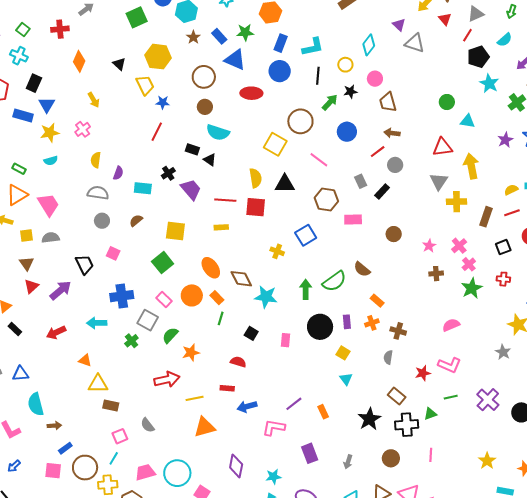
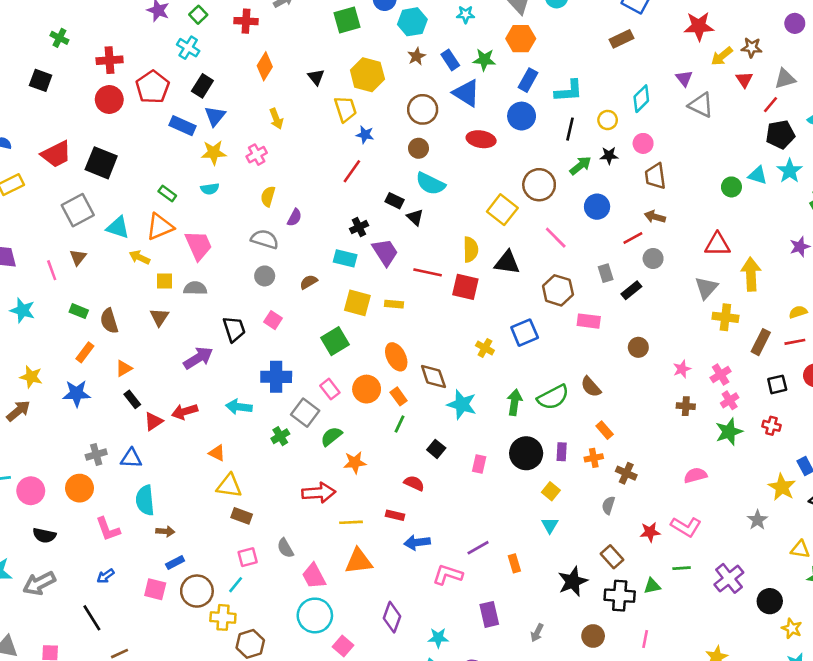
cyan triangle: (468, 121) -> (758, 175), moved
cyan rectangle: (143, 188) -> (345, 258), moved
yellow rectangle: (221, 227) -> (394, 304), moved
red triangle: (31, 286) -> (153, 421), moved
pink trapezoid: (145, 472) -> (314, 576), moved, turned -110

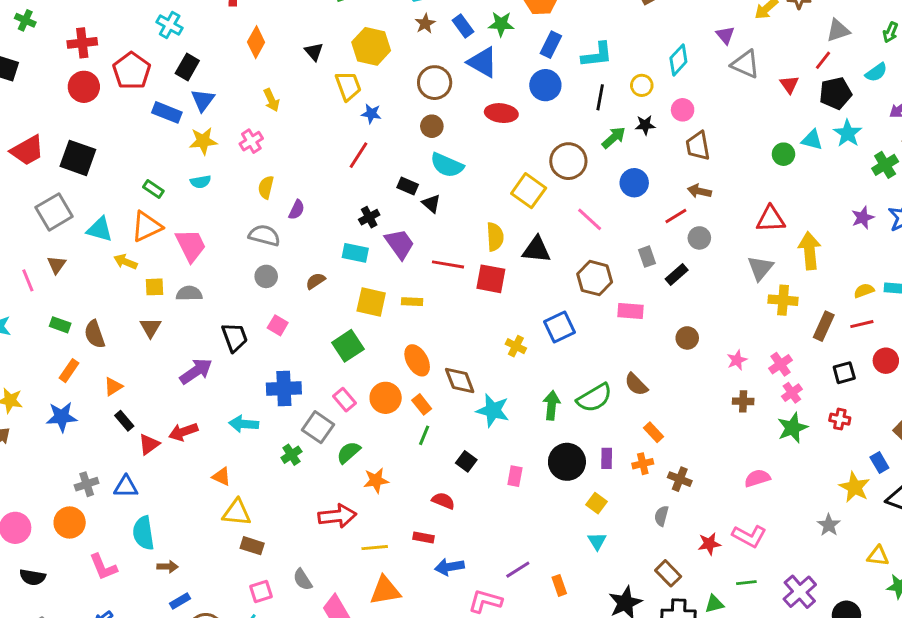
red triangle: (744, 80) -> (789, 84), moved

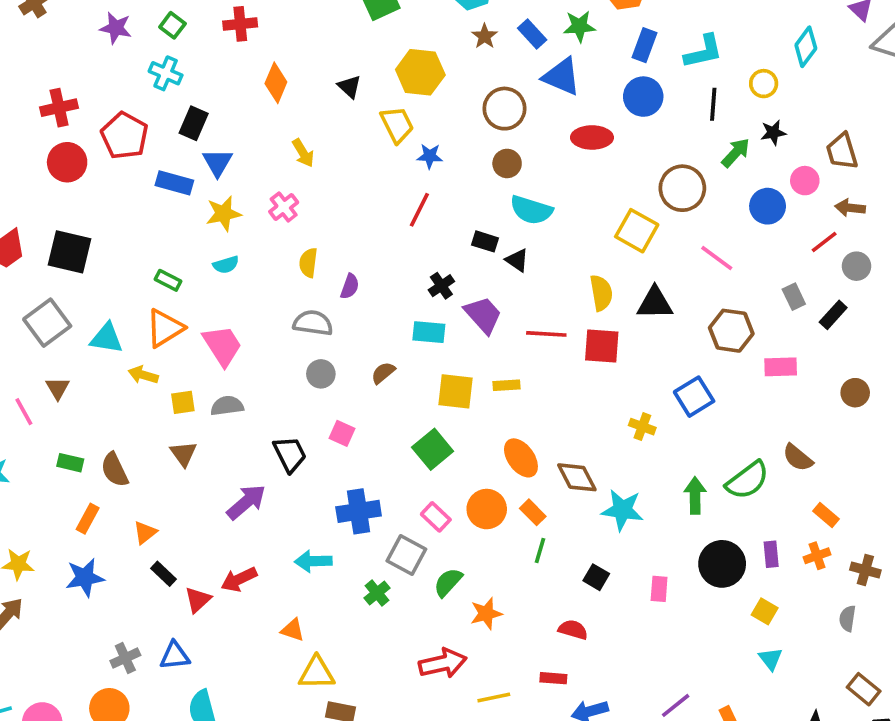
pink circle: (683, 110) -> (805, 181), moved

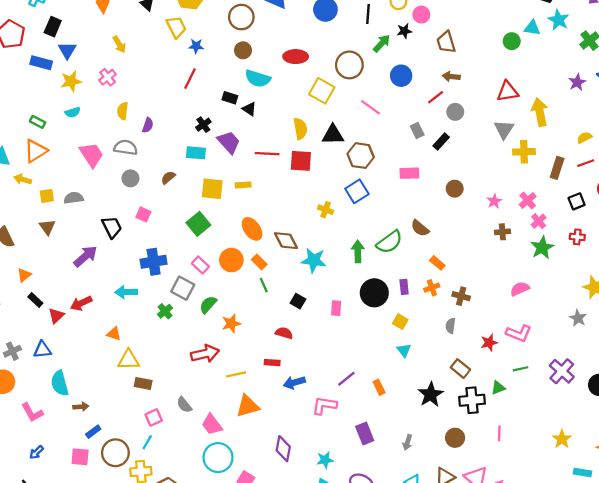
red ellipse: (592, 137) -> (296, 57), moved
pink circle: (805, 181) -> (421, 15), moved
brown hexagon: (731, 331) -> (361, 156), moved
pink trapezoid: (222, 346) -> (91, 155), moved
green line: (540, 551) -> (264, 285), turned -40

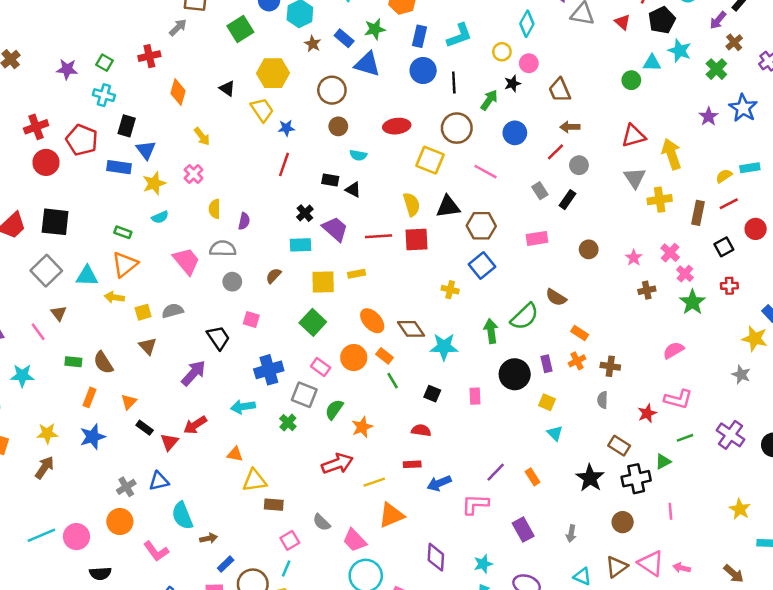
black line: (368, 14) -> (454, 83), moved
cyan semicircle: (258, 78) -> (358, 155), size x0.6

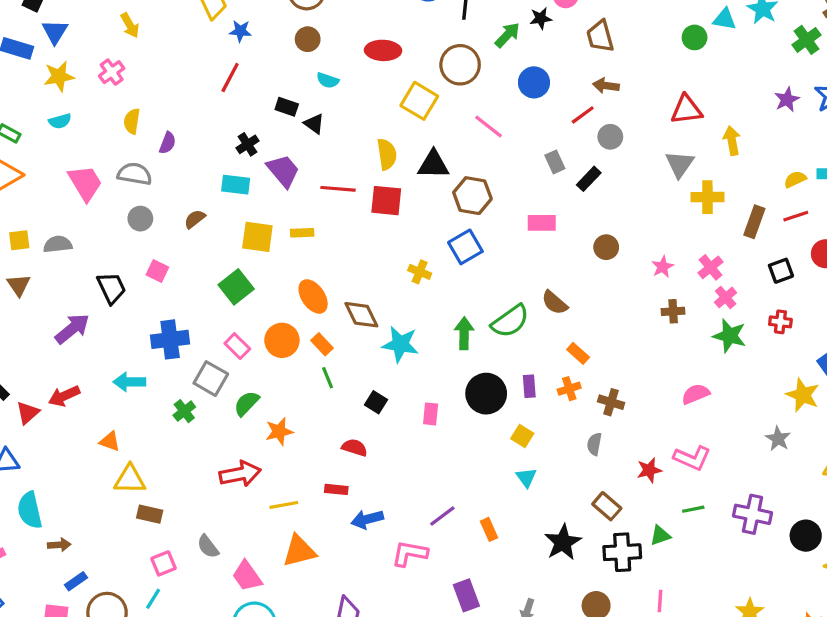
yellow arrow: (672, 154) -> (732, 141), size x0.7
green star: (692, 302) -> (730, 336), turned -30
purple cross: (731, 435) -> (752, 514), turned -32

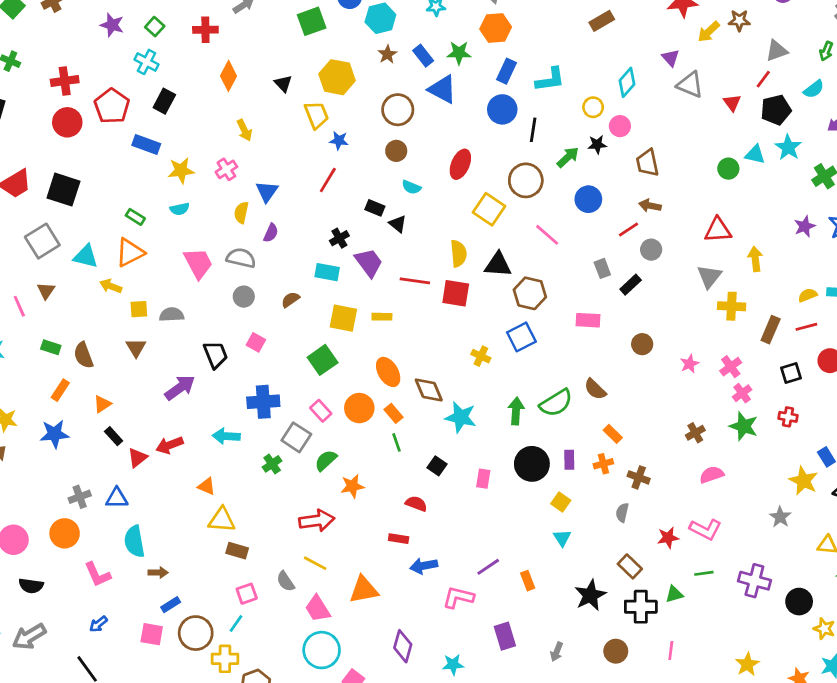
blue triangle: (55, 32) -> (267, 192), moved
red ellipse: (383, 50) -> (460, 164), turned -72
brown cross: (673, 311) -> (695, 433), moved, turned -30
yellow line: (284, 505) -> (315, 563), moved, turned 35

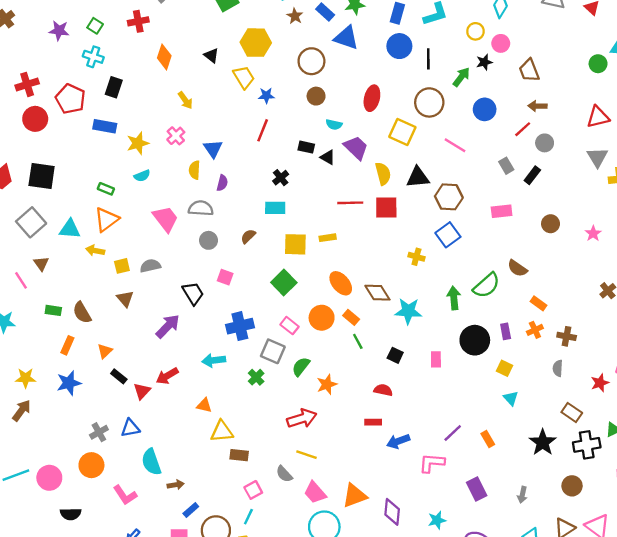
purple trapezoid: (369, 263) -> (356, 148), moved
orange triangle: (364, 590) -> (354, 496), moved

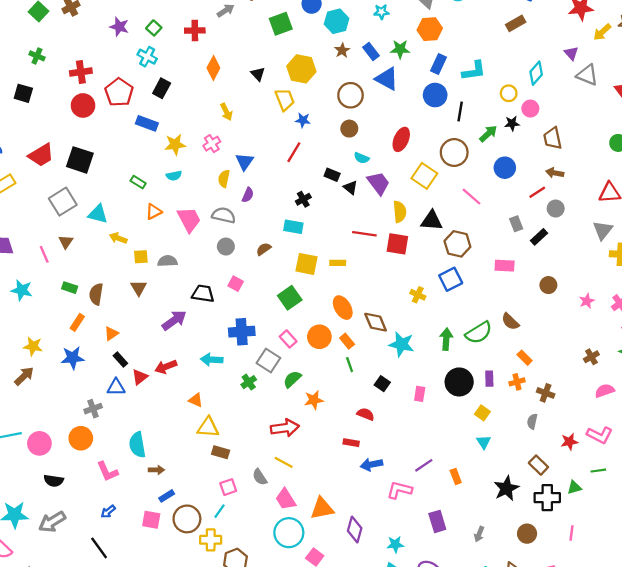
orange triangle: (106, 220) -> (154, 212), moved, size x0.7
black trapezoid: (193, 293) -> (203, 294), turned -60
brown semicircle: (82, 313) -> (96, 294), turned 30
blue triangle: (130, 428) -> (116, 387), moved

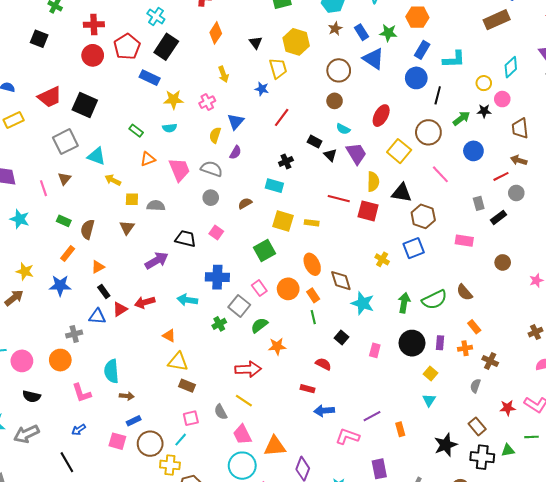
brown rectangle: (516, 23) -> (497, 20), size x1.4
black rectangle: (162, 88) -> (166, 47), size x1.4
blue star: (303, 120) -> (262, 89), moved

